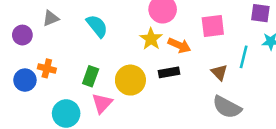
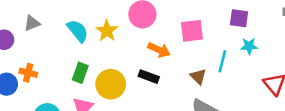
yellow star: (151, 39) -> (107, 31), moved
black rectangle: (169, 72) -> (149, 77), turned 30
green rectangle: (91, 76) -> (80, 73), moved

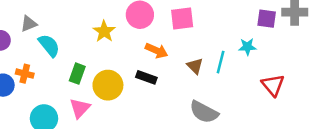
purple square: (239, 18) -> (267, 19), moved
cyan semicircle: (78, 31) -> (49, 45), moved
pink square: (192, 31) -> (182, 19), moved
brown triangle: (198, 77) -> (195, 66), moved

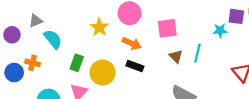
pink square: (182, 19) -> (167, 28), moved
cyan star: (247, 47) -> (220, 30), moved
orange arrow: (157, 51) -> (132, 43), moved

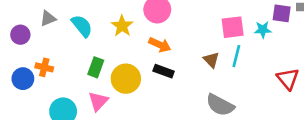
pink square: (167, 28) -> (233, 27), moved
cyan semicircle: (53, 39) -> (82, 26), moved

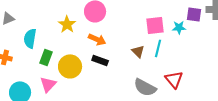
cyan semicircle: (82, 26) -> (30, 38), moved, turned -132
red triangle: (288, 79) -> (174, 79), moved

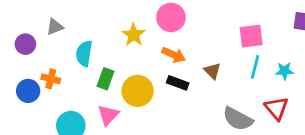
cyan star: (179, 27) -> (284, 71), moved
brown triangle: (138, 51) -> (212, 71), moved

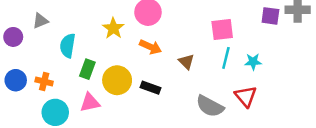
orange cross: (51, 79) -> (44, 81), moved
black rectangle: (178, 83) -> (150, 88), moved
pink triangle: (108, 115) -> (90, 102), turned 35

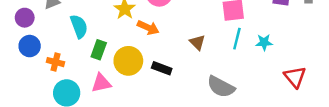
cyan semicircle: (68, 46) -> (79, 26), turned 150
orange arrow: (150, 47) -> (148, 28), moved
blue circle: (16, 80) -> (30, 46), moved
red triangle: (246, 96) -> (295, 77), moved

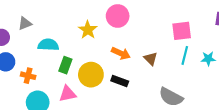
cyan semicircle: (79, 26) -> (48, 45), turned -66
orange arrow: (148, 28) -> (121, 53), moved

